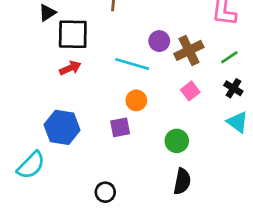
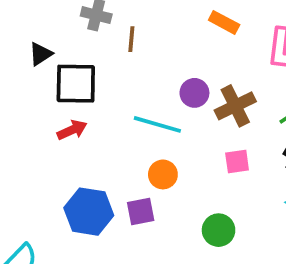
pink square: (190, 91) -> (237, 162), turned 30
blue hexagon: (62, 127) -> (89, 212), moved

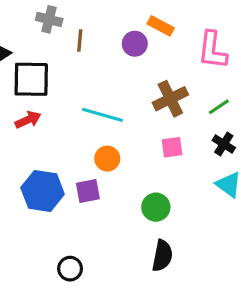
purple circle: (194, 93) -> (135, 44), moved

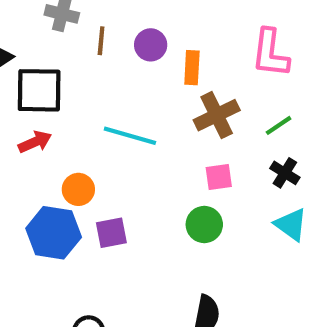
orange rectangle: (161, 26) -> (192, 68), moved, turned 65
purple circle: (135, 44) -> (151, 45), moved
orange circle: (107, 159) -> (78, 189), moved
green circle: (156, 207) -> (204, 225), moved

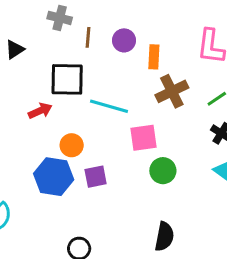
black square: (39, 90) -> (67, 79), moved
pink square: (219, 177) -> (143, 138), moved, size x1.4

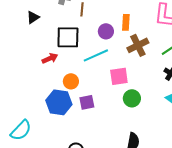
purple circle: (124, 40) -> (106, 31), moved
cyan line: (109, 106) -> (96, 55), turned -40

